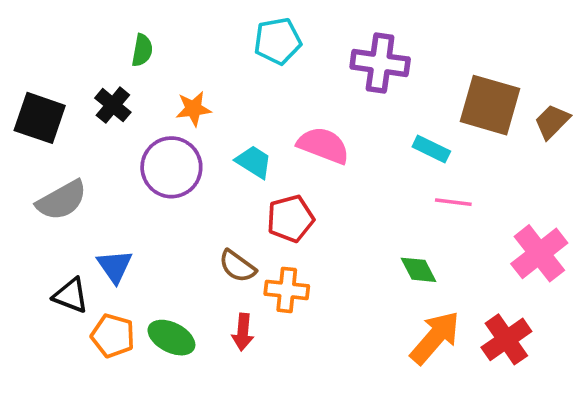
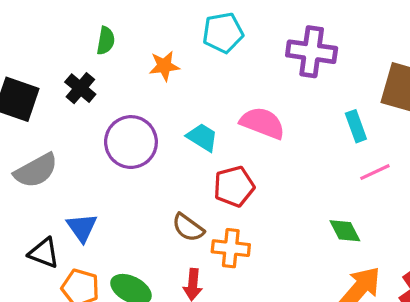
orange star: (193, 109) -> (164, 66), moved
cyan rectangle: (431, 149) -> (356, 126), turned 44
pink line: (453, 202) -> (375, 172), turned -32

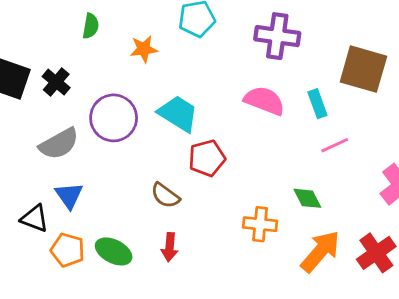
black cross: (80, 88) -> (56, 82), moved
pink semicircle: (262, 123) -> (264, 101), moved
cyan trapezoid: (202, 137) -> (178, 114), size x1.4
gray semicircle: (36, 171) -> (59, 144), moved
orange cross: (231, 248) -> (260, 224), moved

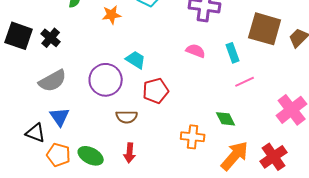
pink semicircle: (264, 101) -> (196, 51), size x0.7
cyan trapezoid: (178, 114) -> (136, 60), size x0.7
purple circle: (114, 118) -> (106, 80), moved
brown semicircle: (165, 195) -> (127, 117), turned -35

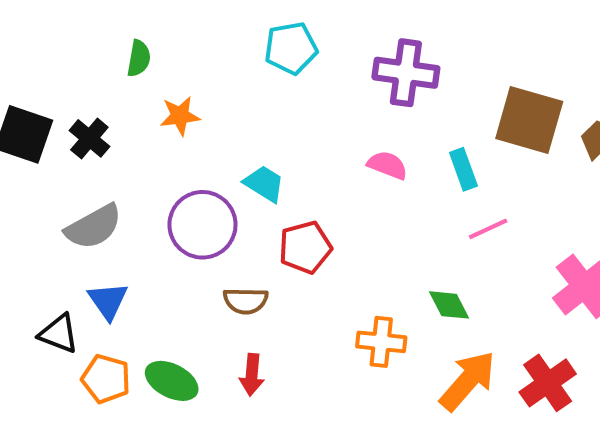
orange star: (112, 15) -> (180, 116), moved

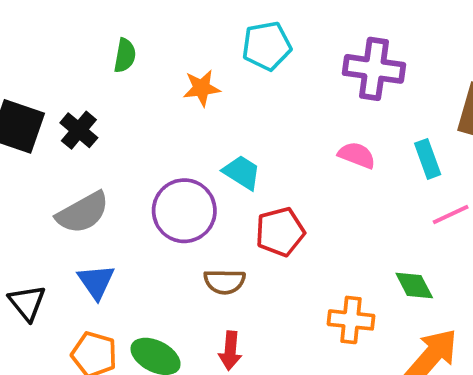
orange star: (180, 116) -> (202, 88), moved
black triangle: (59, 334) -> (27, 303), moved, turned 30

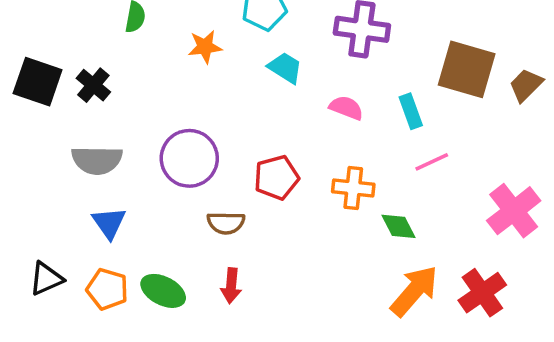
cyan trapezoid: (242, 172) -> (285, 68), moved
gray semicircle: (83, 213) -> (97, 160), turned 30
black triangle: (27, 303) -> (46, 279), moved, turned 45
orange cross: (351, 320) -> (353, 188), moved

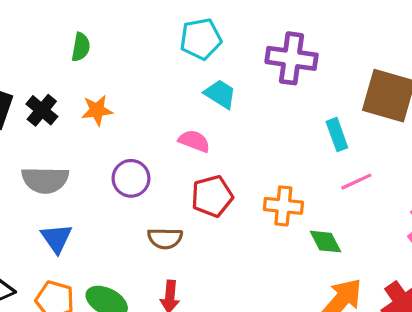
orange star: (205, 47) -> (97, 110), moved
pink semicircle: (346, 108) -> (194, 141), moved
purple circle: (189, 158) -> (131, 178), size x0.7

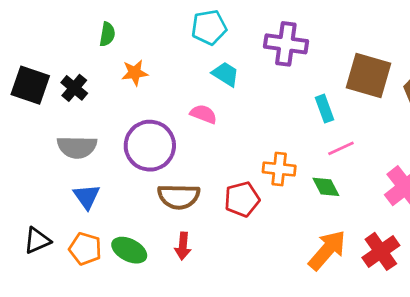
orange star: (97, 110) -> (135, 73), moved
purple circle: (131, 178) -> (150, 146), size x1.6
red pentagon: (212, 196) -> (242, 199), moved
brown semicircle: (165, 238) -> (179, 196), size x1.4
green diamond: (326, 242) -> (326, 187), moved

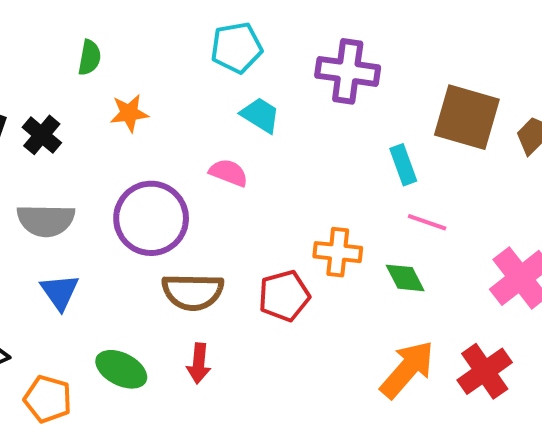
pink line: (341, 148) -> (427, 222), turned 44
orange pentagon: (85, 249) -> (48, 399), moved

